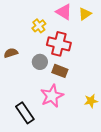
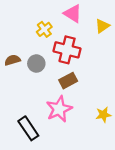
yellow triangle: (85, 14) -> (102, 26), moved
gray circle: (40, 62) -> (36, 64), moved
brown rectangle: (60, 71) -> (68, 81), turned -49

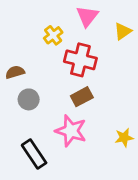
pink triangle: (73, 13) -> (87, 16), turned 36
gray circle: (36, 64) -> (29, 99), moved
pink star: (59, 109) -> (71, 131), turned -30

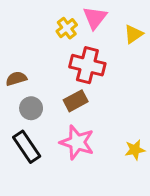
yellow cross: (53, 35) -> (67, 28), moved
brown rectangle: (82, 97) -> (76, 101), moved
black rectangle: (34, 154) -> (27, 147), moved

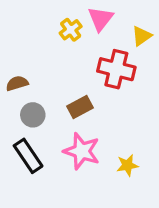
red cross: (87, 65) -> (116, 69), moved
yellow star: (135, 150) -> (127, 165), moved

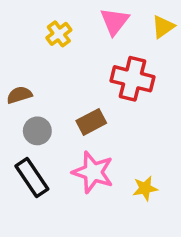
yellow cross: (71, 30) -> (59, 34), moved
yellow triangle: (142, 36) -> (163, 27), moved

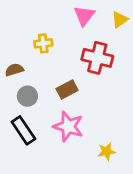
yellow cross: (59, 34) -> (43, 43), moved, turned 30
yellow star: (145, 188) -> (107, 151), moved

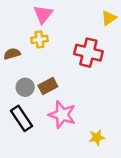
pink triangle: (84, 16) -> (43, 14), moved
brown semicircle: (14, 70) -> (12, 54), moved
brown rectangle: (67, 90) -> (48, 86), moved

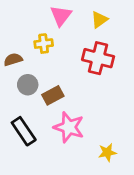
pink triangle: (43, 14) -> (61, 16), moved
yellow triangle: (109, 18) -> (99, 20), moved
gray circle: (25, 87) -> (28, 85), moved

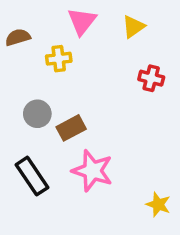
red cross: (98, 58) -> (151, 78), moved, size x0.6
brown semicircle: (13, 59) -> (18, 37), moved
yellow star: (107, 152) -> (158, 204), moved, turned 30

